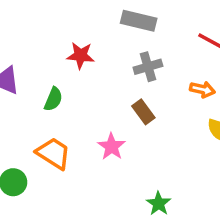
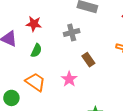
red star: (81, 55) -> (34, 24), moved
gray cross: (148, 67) -> (72, 33), moved

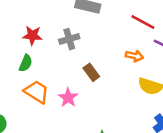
red star: (34, 24) -> (32, 35), moved
orange trapezoid: (35, 82) -> (37, 92), moved

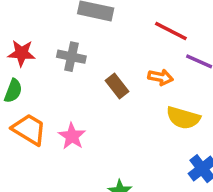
gray cross: (69, 39) -> (71, 57), turned 30
brown rectangle: (91, 72) -> (117, 86), moved

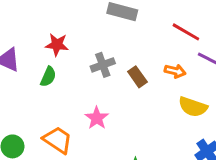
gray cross: (71, 57) -> (103, 65), moved, turned -35
orange trapezoid: (29, 129) -> (58, 140), moved

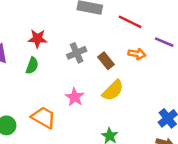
red line: (186, 32) -> (130, 22), moved
yellow semicircle: (193, 107) -> (113, 90), moved, turned -60

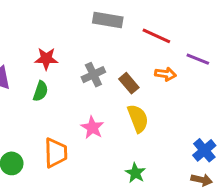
yellow semicircle: (113, 90) -> (138, 118), turned -65
orange trapezoid: (44, 117) -> (56, 153), turned 60

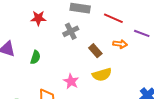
red star: (46, 59) -> (38, 18), moved
gray cross: (93, 75) -> (71, 31), moved
yellow semicircle: (138, 118) -> (102, 75), turned 96

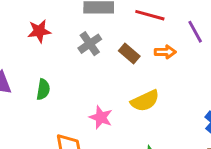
purple line: (142, 33) -> (195, 32), turned 49
brown rectangle: (95, 51) -> (129, 54), moved

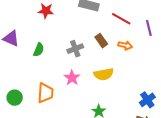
purple line: (195, 32) -> (149, 28), moved
gray cross: (90, 44) -> (75, 49), moved

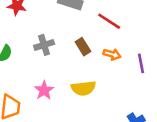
purple line: (149, 28) -> (141, 63), moved
gray cross: (75, 49) -> (44, 45), moved

